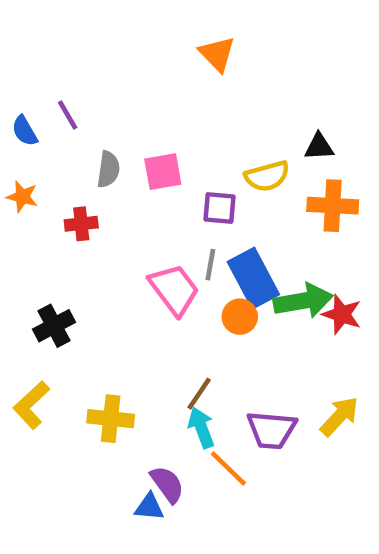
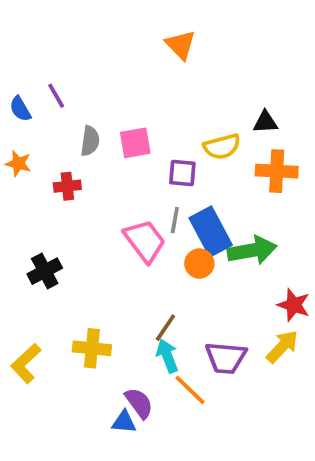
red star: (342, 314) -> (294, 305), moved
yellow L-shape: (31, 405) -> (26, 363), moved

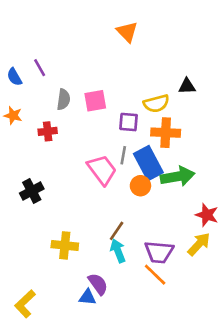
orange cross: (277, 171) -> (166, 133), moved
yellow L-shape: (26, 363) -> (25, 304), moved
orange line: (190, 390) -> (155, 275), moved

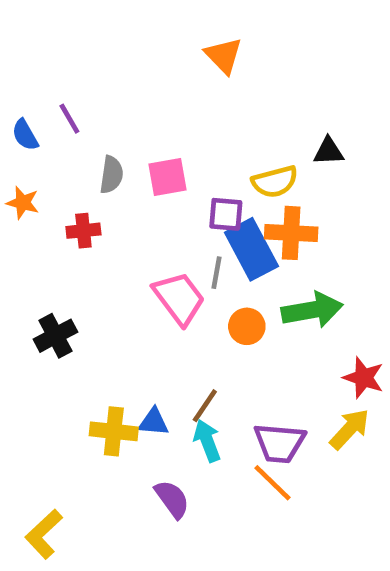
blue rectangle: (148, 163) -> (251, 249), moved
blue triangle: (87, 297) -> (153, 422), moved

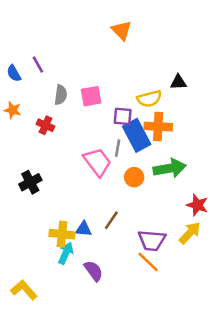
red cross: (83, 231) -> (45, 125), turned 30
cyan arrow: (207, 441) -> (66, 253), moved, turned 45
yellow L-shape: (44, 534) -> (24, 290), turned 92

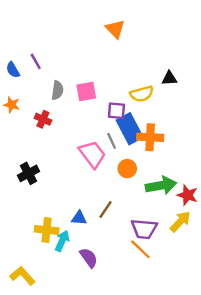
orange cross: (158, 127) -> (150, 137), moved
gray line: (118, 148) -> (112, 141), turned -35
green arrow: (170, 168) -> (161, 185), moved
yellow cross: (62, 234) -> (47, 230), moved

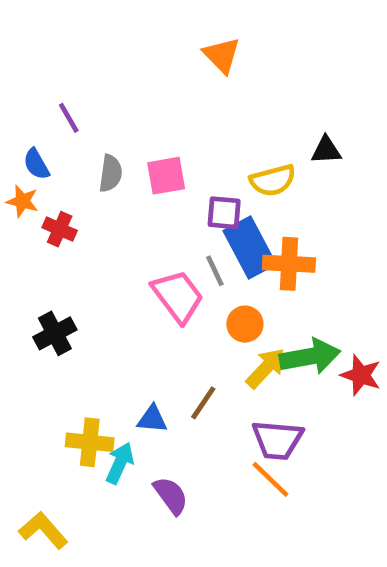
blue semicircle: (13, 70) -> (36, 164), moved
red cross: (43, 119) -> (60, 229), moved
yellow arrow: (180, 222) -> (266, 368), moved

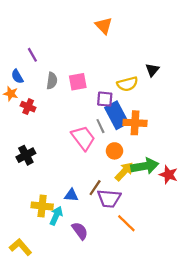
black triangle: (326, 150) -> (152, 70), turned -48
purple trapezoid: (277, 440) -> (109, 198), moved

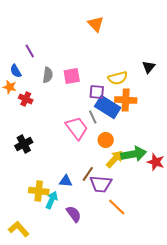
black triangle: (152, 70) -> (149, 67), moved
blue rectangle: (117, 115) -> (108, 107), turned -30
orange cross: (135, 123) -> (126, 100), moved

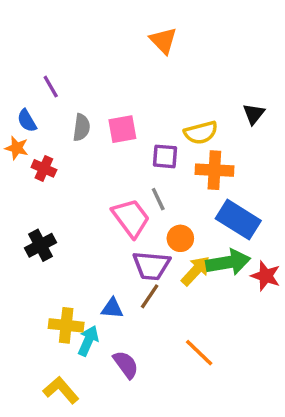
blue rectangle: (108, 107) -> (238, 220), moved
purple trapezoid: (101, 184) -> (151, 266), moved
yellow L-shape: (19, 229) -> (61, 390), moved

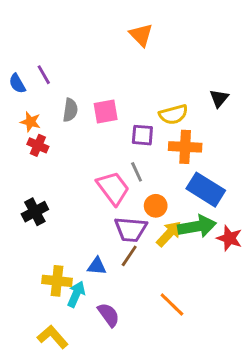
blue semicircle: (27, 121) -> (17, 84), moved
orange star: (17, 148) -> (30, 122), moved

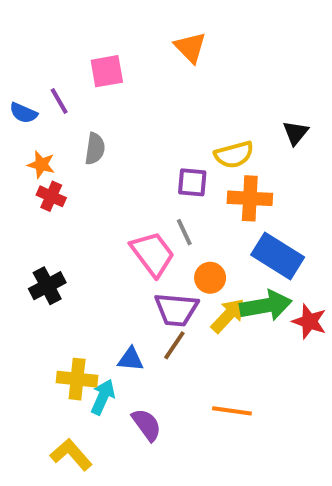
blue semicircle: (17, 84) -> (23, 113), turned -36
pink square: (106, 112) -> (107, 71), moved
orange line: (172, 304) -> (232, 411), turned -36

